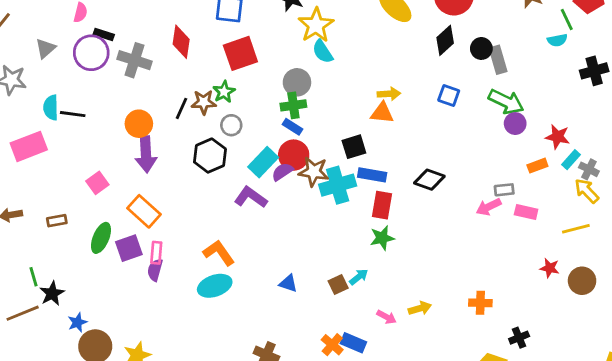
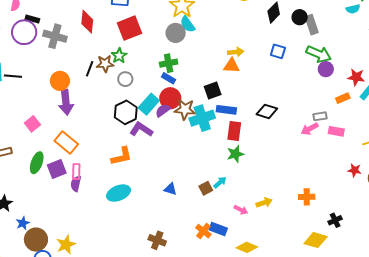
gray circle: (297, 82) -> (176, 33), moved
black hexagon: (210, 156) -> (126, 112), moved
orange L-shape: (219, 253) -> (122, 156), moved, turned 115

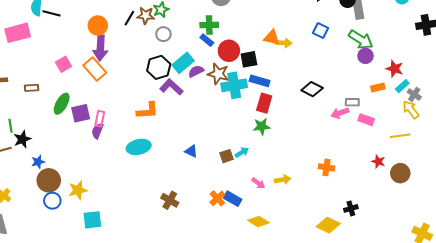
yellow arrow: (236, 52) -> (284, 43), moved
red circle: (170, 98) -> (229, 51), moved
black diamond: (267, 111) -> (312, 89), moved
orange rectangle: (66, 143) -> (95, 69), moved
orange cross: (307, 197) -> (326, 167), moved

